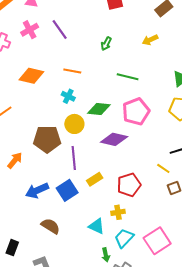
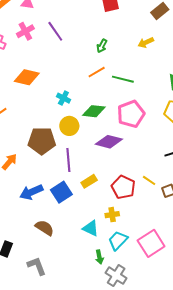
orange line: (72, 71) -> (97, 72), moved, turned -42
yellow line: (163, 168) -> (149, 180), moved
red pentagon: (129, 185) -> (123, 187), turned -30

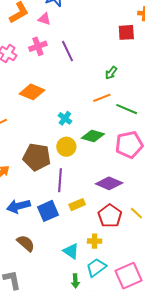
purple diamond: (109, 142) -> (109, 183), moved

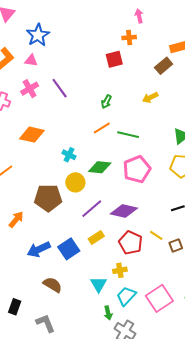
purple line: (60, 180) -> (92, 209), moved, turned 55
cyan triangle: (71, 251) -> (99, 284), turned 36

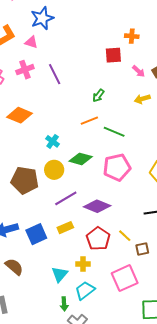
pink arrow: (139, 16) -> (139, 71), moved, turned 136
pink square: (159, 298) -> (125, 278), moved

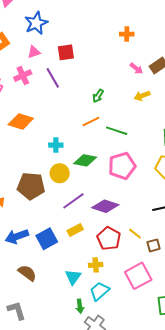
pink triangle: (31, 42) -> (34, 52), moved, turned -32
red square: (113, 55) -> (66, 52), moved
cyan cross: (53, 141) -> (56, 145), turned -32

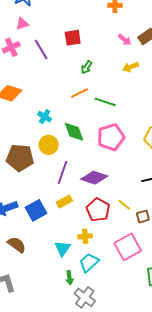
red square: (66, 52) -> (73, 38), moved
cyan cross: (56, 145) -> (45, 117), turned 32
green diamond: (85, 160) -> (74, 132), turned 60
purple line: (73, 201) -> (63, 172), turned -35

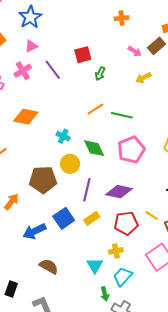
green arrow: (87, 67) -> (100, 74), moved
blue square: (36, 210) -> (64, 218), moved
red pentagon: (98, 210) -> (126, 223), turned -30

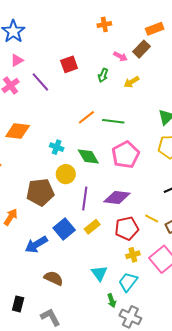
green arrow: (100, 74) -> (103, 75), moved
yellow cross: (116, 251) -> (133, 255), moved

